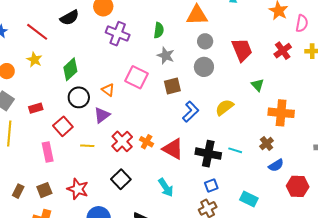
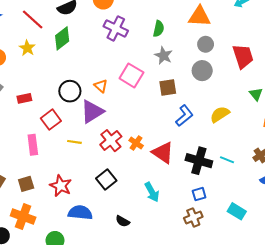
green diamond: (70, 69) -> (62, 38), moved
purple triangle: (102, 115) -> (92, 112), size x1.4

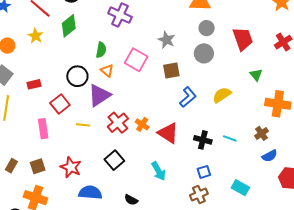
green semicircle: (159, 29) -> (101, 50), moved
black cross: (199, 161) -> (203, 140), size x0.7

